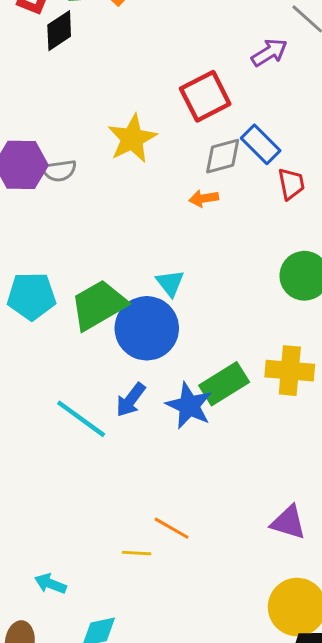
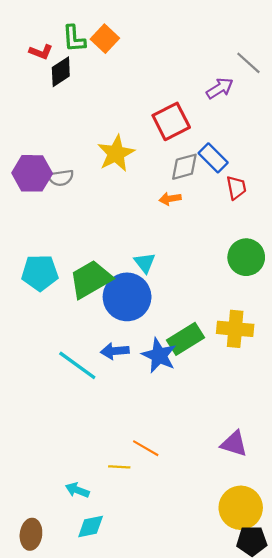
blue arrow: (131, 400) -> (115, 351), turned 48
cyan arrow: (50, 584) -> (77, 490), moved

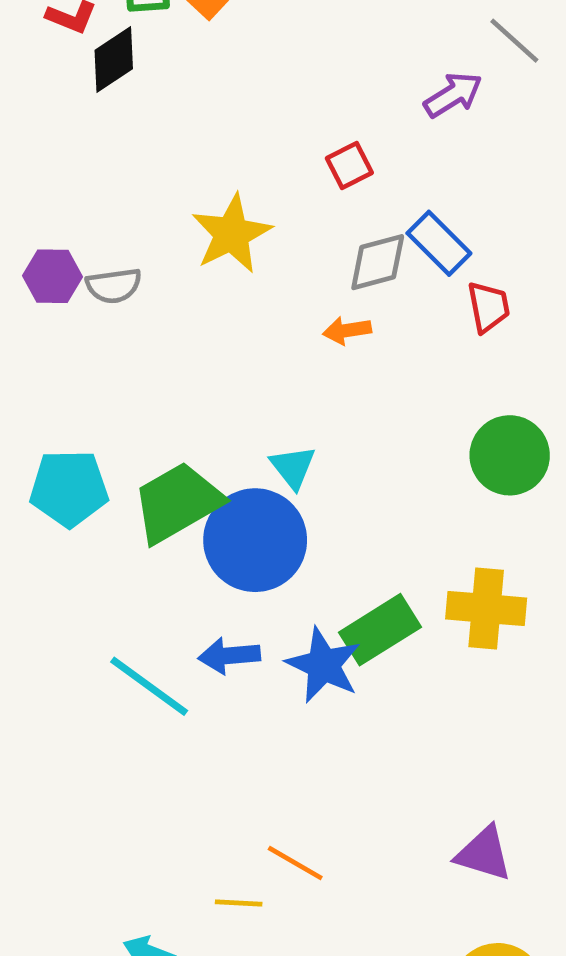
red square: (171, 121) -> (349, 165), size x0.6
purple hexagon: (32, 173) -> (52, 276), size x0.7

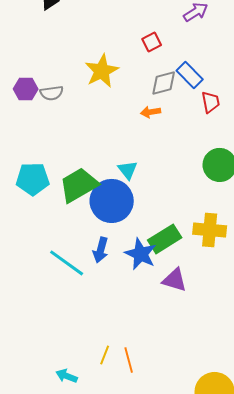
blue arrow: (229, 656) -> (101, 250), turned -70
purple triangle: (484, 854) -> (175, 280), moved
orange line: (295, 863) -> (129, 360), moved, turned 45
yellow line: (239, 903) -> (105, 355), turned -72

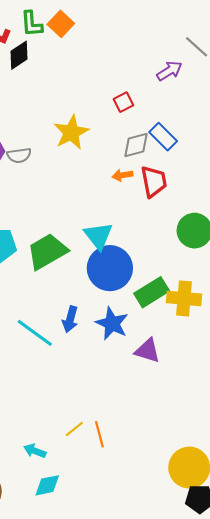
red trapezoid: (211, 102) -> (154, 182), moved, size x1.4
cyan triangle: (128, 170) -> (98, 236), size x1.4
blue circle: (112, 201) -> (110, 268), moved
green rectangle: (165, 239) -> (152, 292), moved
yellow line: (105, 355) -> (74, 429), turned 30

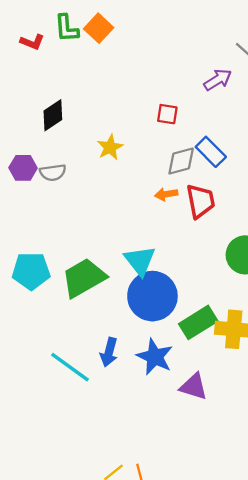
black diamond: (19, 55) -> (53, 115), moved
red square: (123, 102) -> (167, 114), turned 36
yellow star: (71, 132) -> (110, 147), size x0.7

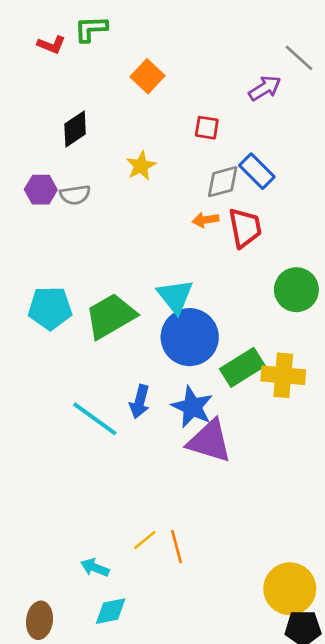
green L-shape: (67, 28) -> (91, 29), turned 92
orange square: (99, 28) -> (148, 76), moved
purple triangle: (194, 387) -> (209, 441), moved, size x1.4

